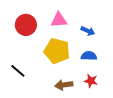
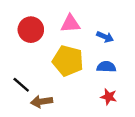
brown arrow: (64, 85) -> (42, 102), moved

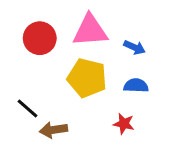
pink triangle: (70, 24) -> (90, 31), size x1.4
red star: (109, 97) -> (124, 124), moved

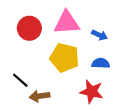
red star: (124, 124) -> (92, 92), size x1.5

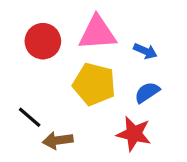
blue semicircle: (101, 63) -> (147, 92), turned -36

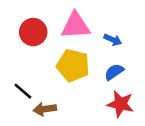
red star: (134, 134) -> (121, 104), moved

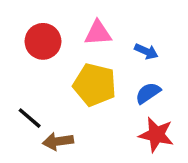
pink triangle: (76, 26) -> (98, 33), size x0.7

